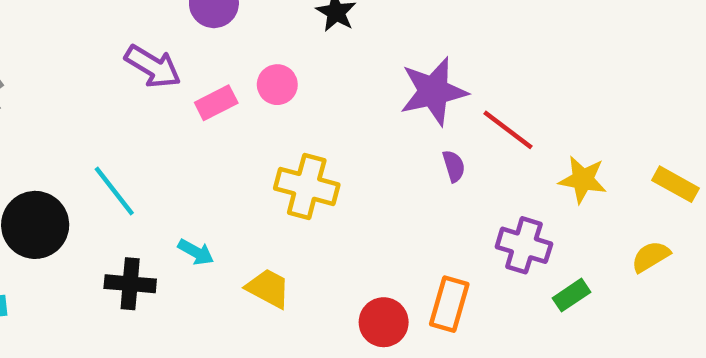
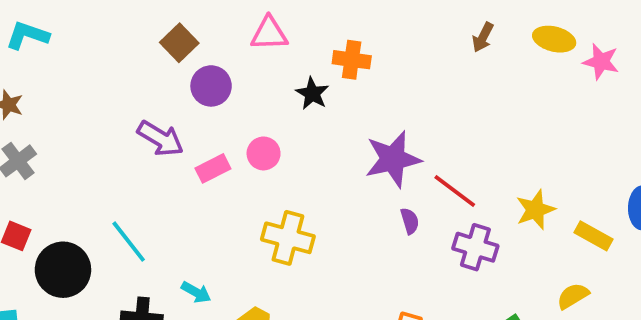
yellow star: (583, 180) -> (535, 210), moved, turned -30
purple cross: (524, 245) -> (475, 247), moved

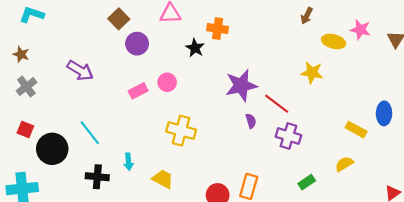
brown arrow: (483, 37) -> (307, 16), moved
yellow ellipse: (554, 39) -> (334, 41), moved
purple arrow: (160, 138) -> (80, 70), moved
yellow star: (535, 210) -> (312, 73), moved, turned 30
cyan arrow: (196, 292) -> (128, 162), turned 56

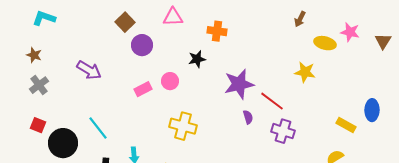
black star: (195, 48) -> (197, 59), moved, turned 30

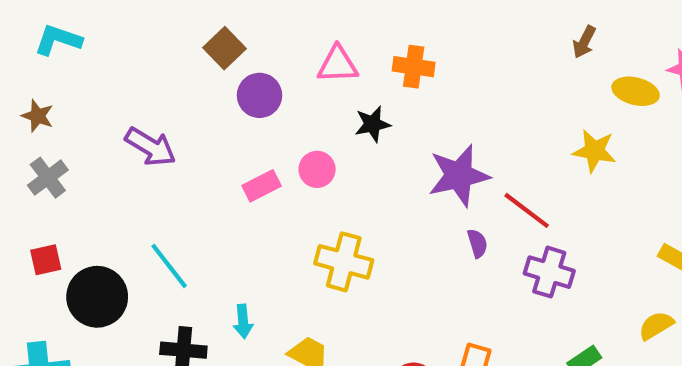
pink triangle: (173, 17) -> (338, 65), moved
red square: (38, 125) -> (46, 260), turned -35

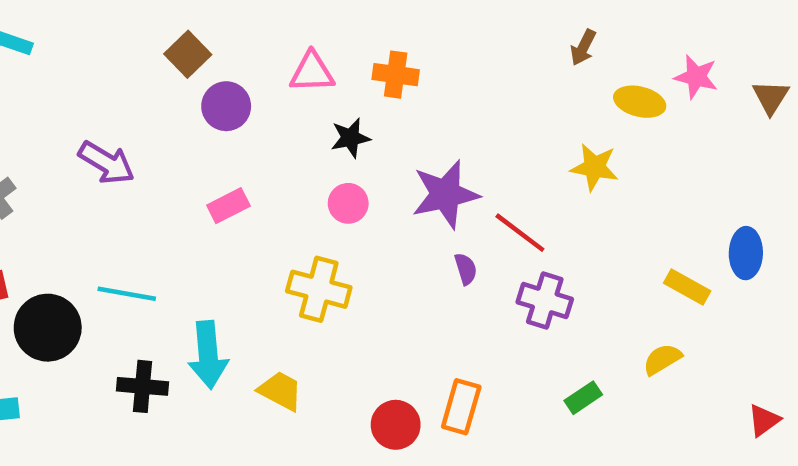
pink circle: (317, 169) -> (348, 203), moved
cyan line: (169, 266) -> (127, 294), turned -42
cyan arrow: (243, 321) -> (208, 355), size x1.8

